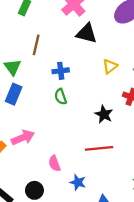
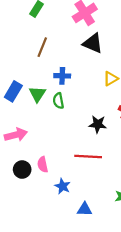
green triangle: (13, 67) -> (37, 94), moved
black star: (104, 114) -> (98, 124), turned -30
black circle: (34, 190) -> (22, 170), moved

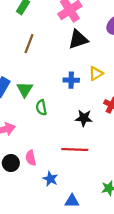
black triangle: (93, 43) -> (78, 39), turned -40
blue cross: (62, 76) -> (71, 80), moved
green semicircle: (58, 101) -> (41, 108), moved

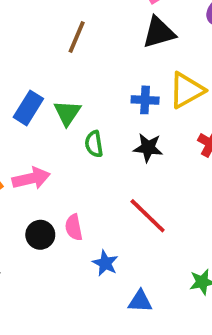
yellow triangle: (96, 74) -> (186, 90), size x1.5
black star: (84, 118) -> (148, 148), moved
red line: (75, 150) -> (148, 216), turned 40

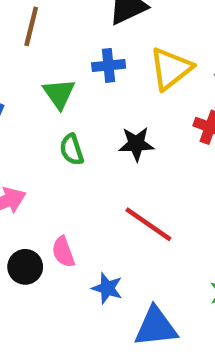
blue cross: (145, 100) -> (109, 65), moved
green triangle: (67, 113) -> (59, 94), moved
blue triangle: (140, 301) -> (156, 327), size x1.5

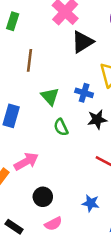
blue cross: (109, 65) -> (84, 93), moved, turned 30
pink semicircle: (63, 252) -> (53, 224), moved, turned -90

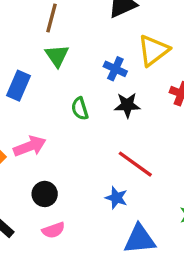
green triangle: (50, 96) -> (57, 56), moved
blue star: (91, 203) -> (116, 198), moved

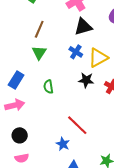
blue cross: (115, 69) -> (76, 52), moved
blue rectangle: (19, 86) -> (16, 80), moved
black star: (127, 105) -> (86, 80), moved

